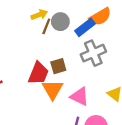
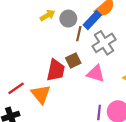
brown line: (46, 26) -> (79, 34), moved
orange triangle: (53, 90) -> (41, 94), moved
pink triangle: (80, 96) -> (96, 74), moved

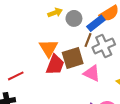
brown line: (79, 34) -> (88, 40), moved
brown square: (73, 61) -> (73, 58), size x1.5
orange triangle: (41, 94) -> (49, 48), moved

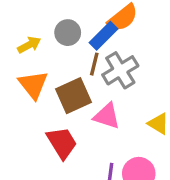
yellow arrow: (55, 13) -> (29, 45), moved
red trapezoid: (55, 65) -> (62, 143), moved, turned -45

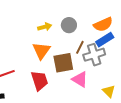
blue rectangle: (103, 36) -> (105, 40), moved
red trapezoid: (62, 143) -> (39, 81), moved

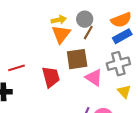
brown line: (80, 47) -> (88, 33), moved
orange triangle: (41, 51) -> (61, 34), moved
gray cross: (94, 55) -> (118, 64), moved

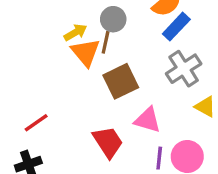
brown line: (88, 33) -> (106, 42), moved
red trapezoid: (51, 77) -> (108, 142), moved
pink triangle: (94, 78) -> (148, 120), moved

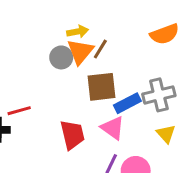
gray circle: (113, 19) -> (61, 57), moved
blue rectangle: (176, 27) -> (127, 103), moved
red line: (36, 123) -> (19, 111), moved

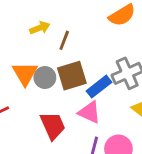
orange triangle: (80, 52) -> (25, 74), moved
gray circle: (61, 57) -> (45, 78), moved

